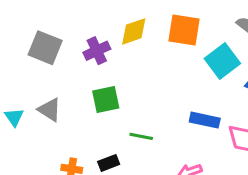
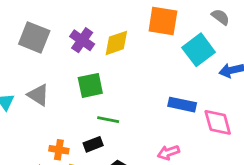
yellow diamond: (134, 31) -> (116, 43), moved
purple cross: (97, 51) -> (82, 40), turned -30
green line: (141, 136) -> (108, 120), moved

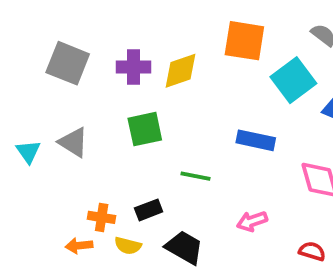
purple cross: (82, 40) -> (134, 67), turned -35
blue rectangle: (182, 105) -> (256, 140), moved
green line: (108, 120) -> (196, 176), moved

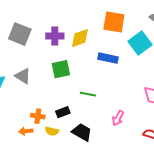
blue rectangle: (256, 140) -> (108, 58), moved
pink arrow: (252, 221) -> (118, 118), turned -42

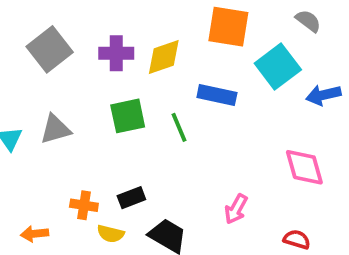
gray square: (20, 34) -> (50, 49), turned 30
gray triangle: (23, 76) -> (55, 129), turned -48
green line: (88, 94) -> (179, 127), moved, turned 56
orange arrow: (26, 131) -> (35, 234), moved

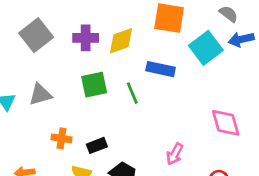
blue arrow: (323, 95) -> (241, 39), moved
orange cross: (84, 205) -> (62, 138), moved

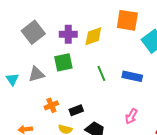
blue rectangle: (161, 69) -> (132, 76), moved
green square: (94, 85) -> (63, 62), moved
orange cross: (62, 138) -> (51, 105), turned -32

